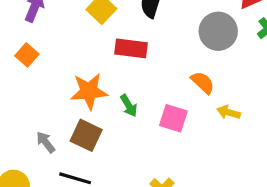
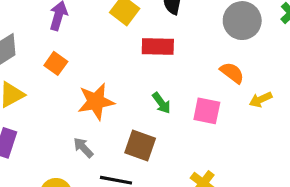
orange star: (89, 91) -> (96, 102), moved
yellow arrow: (229, 112) -> (261, 99), turned -35
brown square: (86, 135) -> (140, 146), moved

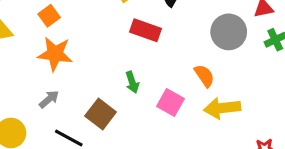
yellow arrow: (261, 99) -> (222, 108), size x1.6
orange star: (96, 102) -> (55, 54), moved
gray arrow: (83, 148) -> (49, 99), turned 75

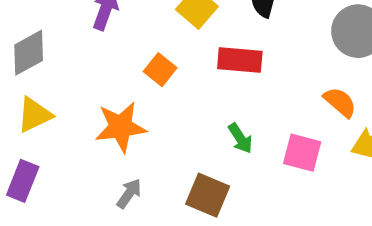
orange square: (49, 16) -> (160, 70), moved

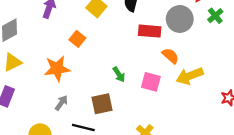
red rectangle: (240, 60) -> (150, 31), moved
brown square: (208, 195) -> (102, 104), turned -35

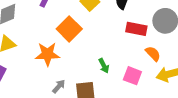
orange square: (77, 39) -> (69, 29), size x1.6
gray arrow: (61, 103) -> (59, 86), moved

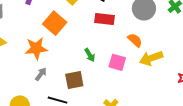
red rectangle: (136, 29) -> (105, 19), moved
gray arrow: (59, 86) -> (41, 74), moved

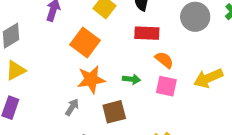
orange semicircle: (135, 40) -> (164, 60), moved
orange star: (36, 48) -> (91, 79), moved
green arrow: (90, 55) -> (131, 79), turned -48

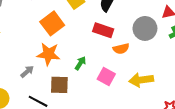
orange semicircle: (164, 60) -> (121, 49), moved, turned 112
green arrow: (131, 79) -> (80, 63), turned -80

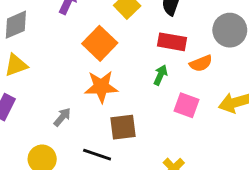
green arrow: (80, 63) -> (160, 75), moved
gray arrow: (27, 72) -> (62, 117), moved

